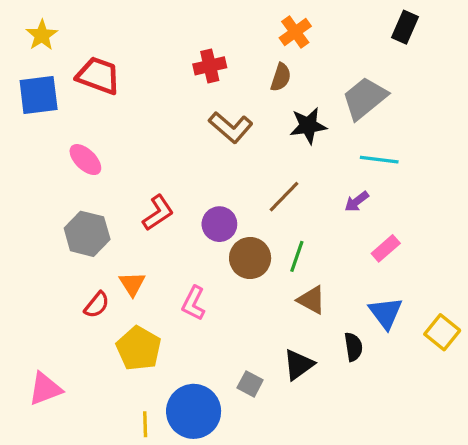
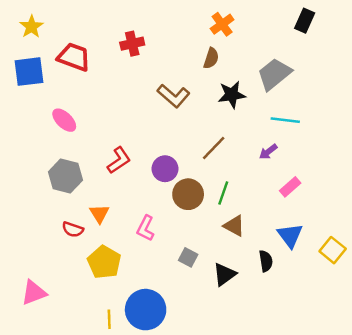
red cross: (210, 66) -> (132, 44), moved
red semicircle: (97, 305) -> (73, 229), turned 70
gray square: (250, 384) -> (188, 257), moved

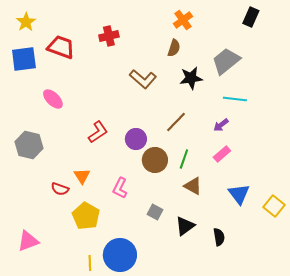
gray hexagon: (65, 176) -> (29, 145), moved
pink rectangle: (290, 187) -> (222, 154), moved
black semicircle: (266, 261) -> (219, 237), moved

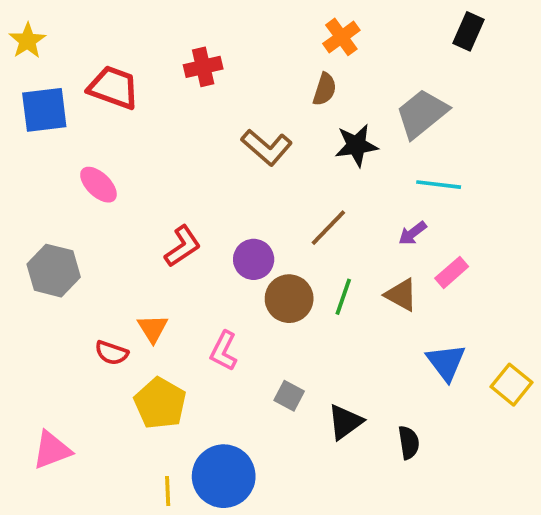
yellow star: (26, 22) -> (27, 41), moved
pink rectangle: (222, 154) -> (452, 272), moved
brown triangle: (193, 186) -> (401, 295), moved

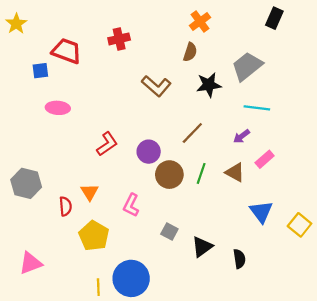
blue square: (44, 110) -> (40, 71), moved, size x0.6
pink ellipse: (98, 185) -> (58, 108), turned -40
gray hexagon: (54, 271) -> (26, 183), moved
red semicircle: (112, 353) -> (65, 206), turned -114

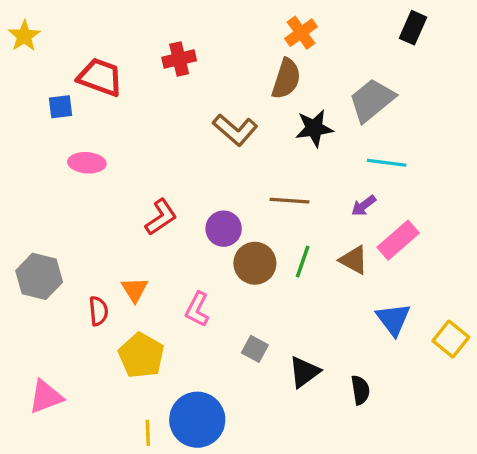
brown semicircle: (190, 52) -> (286, 79), size x1.4
brown line: (192, 133) -> (289, 201), turned 50
pink rectangle: (265, 159) -> (398, 240), size x1.4

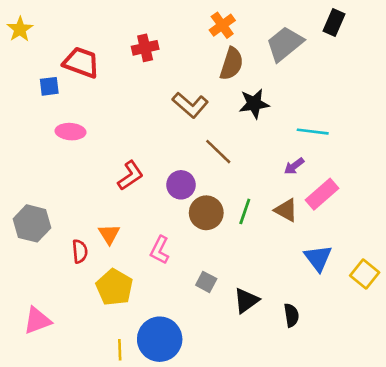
orange cross: (301, 33) -> (222, 25), moved
gray trapezoid: (372, 100) -> (285, 44), moved
brown line: (289, 201) -> (218, 152), moved, turned 40

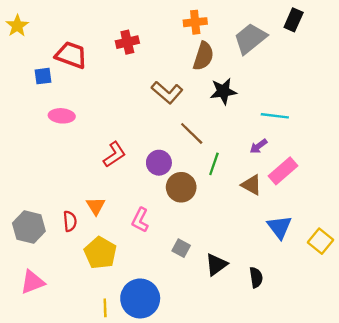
orange cross: (222, 25) -> (195, 22), turned 30
green line: (245, 211) -> (214, 164), moved
gray hexagon: (32, 223) -> (29, 227), moved

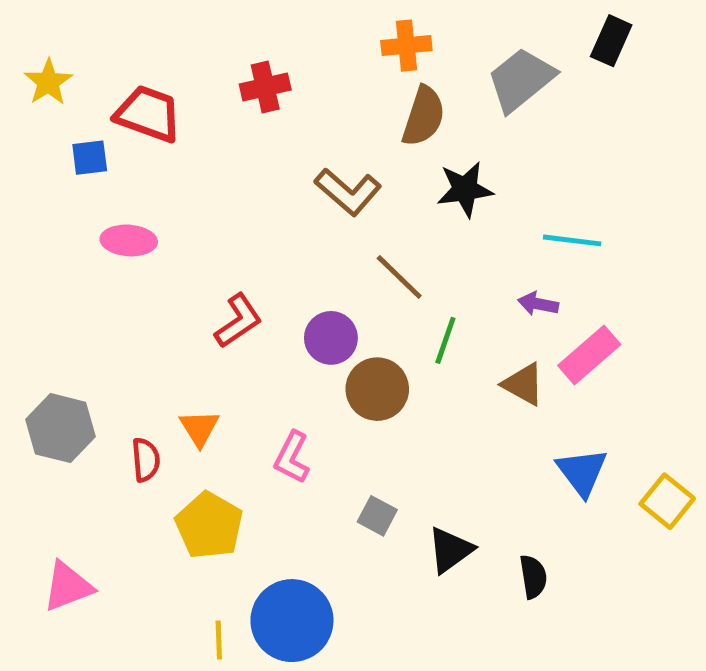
yellow star: (17, 26) -> (48, 82), moved
purple arrow: (258, 146) -> (538, 304), turned 48
gray hexagon: (29, 227) -> (60, 428), moved

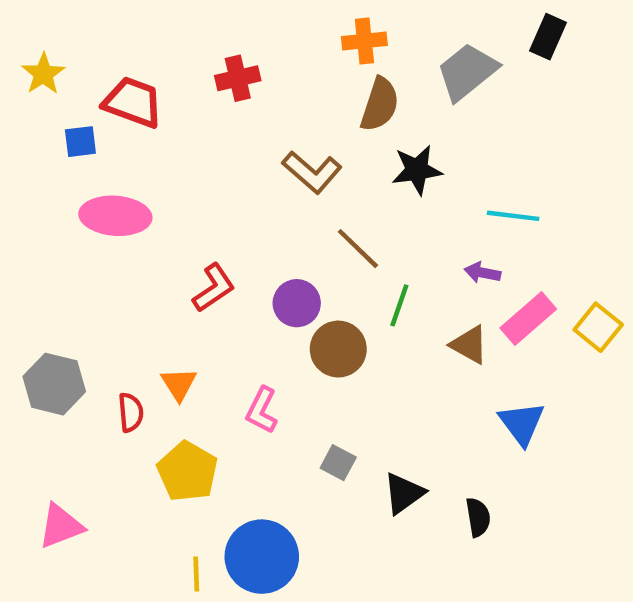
pink ellipse: (129, 240) -> (115, 216), size x1.4
yellow square: (667, 501) -> (598, 327), moved

